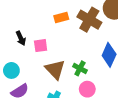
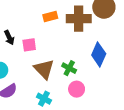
brown cross: (89, 20) -> (79, 19), turned -30

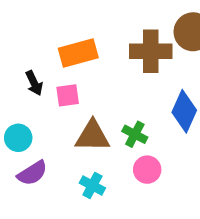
orange rectangle: (50, 17) -> (78, 53), moved, size x1.5
brown triangle: (44, 69) -> (92, 136), turned -45

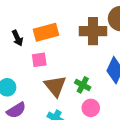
black arrow: (34, 83) -> (17, 38), moved
brown triangle: (92, 136) -> (55, 86), turned 50

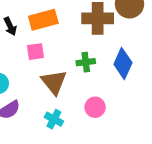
green cross: (83, 85) -> (86, 62), moved, turned -35

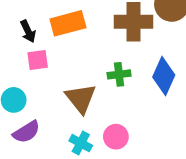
pink square: (35, 52) -> (38, 60), moved
pink circle: (95, 107) -> (116, 137), moved

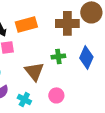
cyan cross: (81, 143) -> (24, 99), moved

